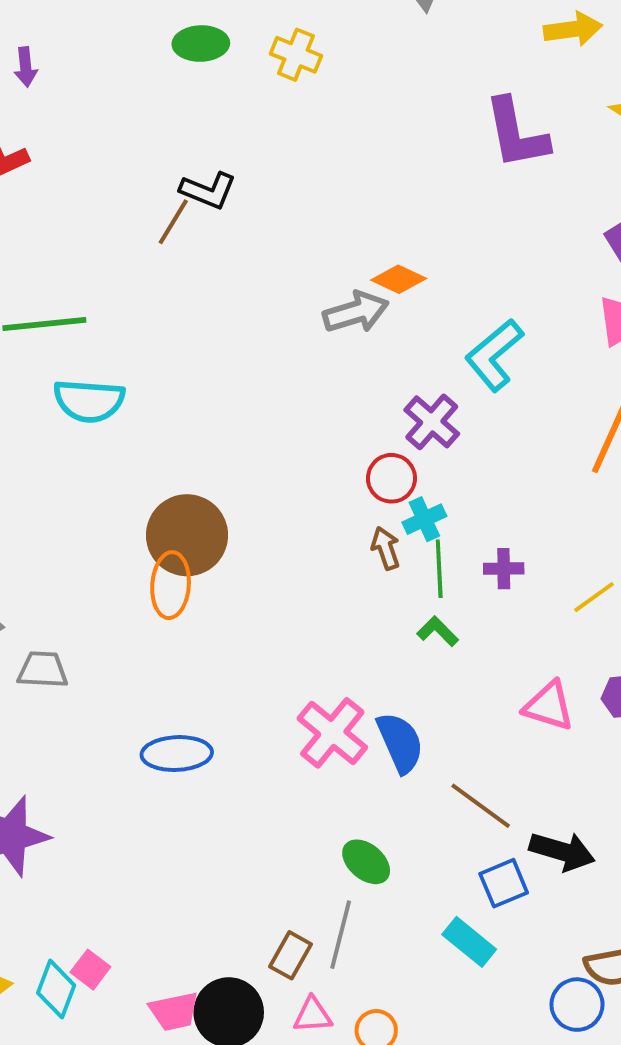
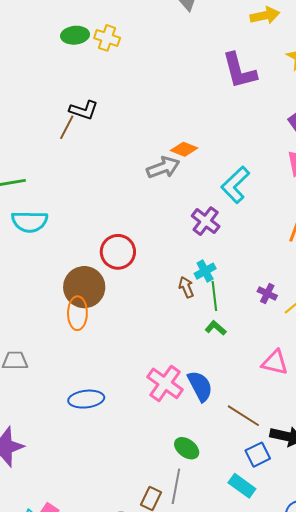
yellow cross: (296, 55) -> (107, 38), moved
red circle: (391, 478) -> (118, 252), moved, size x1.4
purple cross: (504, 569) -> (267, 294), moved, turned 30

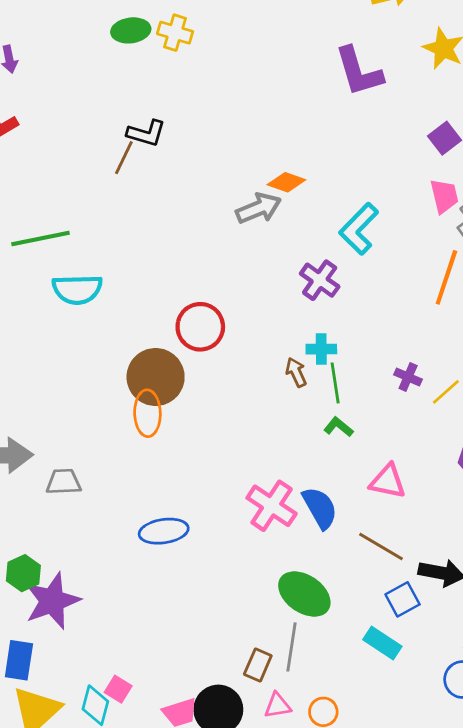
cyan cross: (205, 271) -> (321, 349), turned 30
pink triangle: (275, 362) -> (388, 481), moved
green ellipse: (187, 448) -> (304, 594), size x1.5

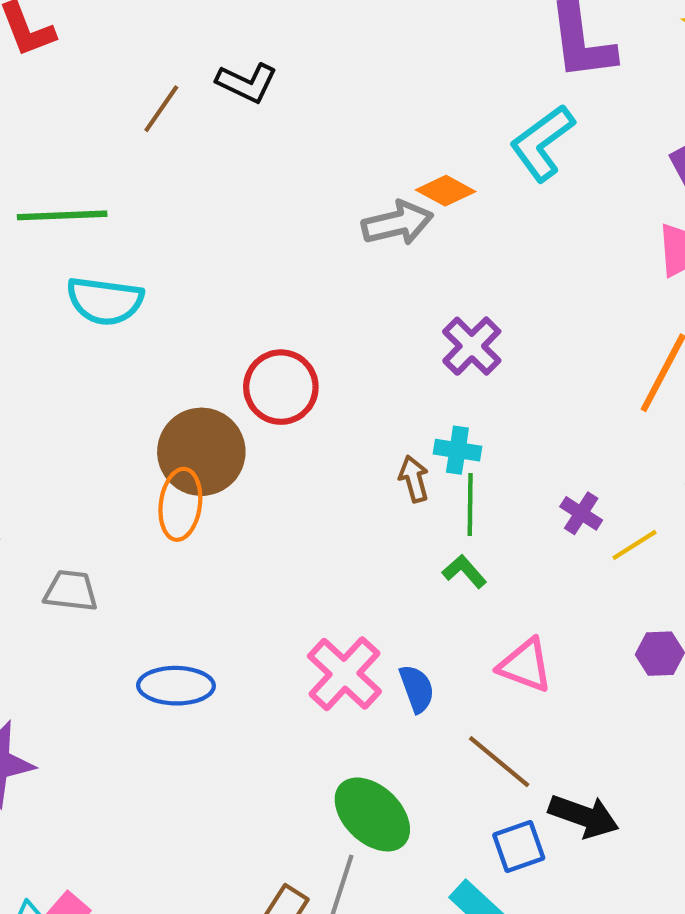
brown line: (124, 158) -> (161, 109), moved
cyan L-shape: (359, 229) -> (542, 143), moved
gray trapezoid: (64, 482) -> (71, 591), moved
blue semicircle: (320, 508) -> (417, 689), size x0.7

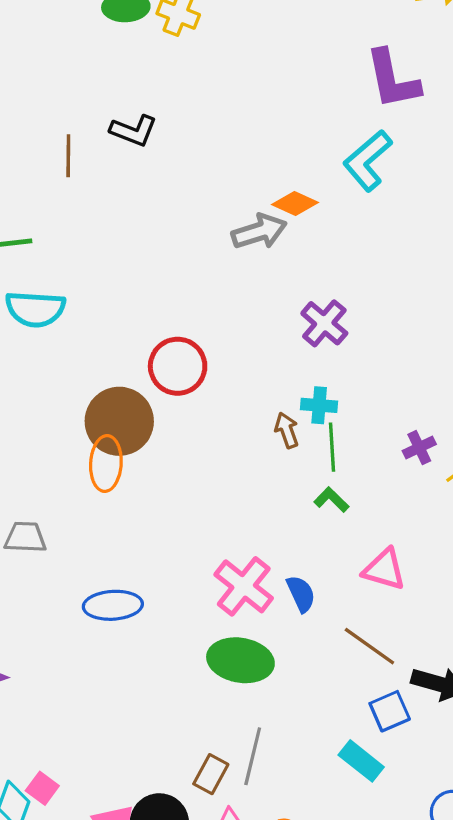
brown line: (161, 109) -> (68, 156), turned -30
purple cross: (581, 513) -> (419, 448), turned 36
green ellipse: (372, 814) -> (240, 660), moved, turned -30

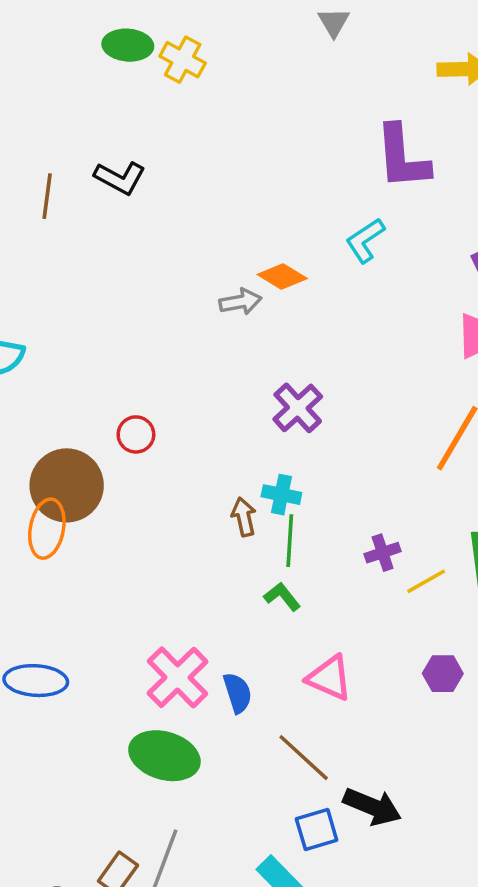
cyan L-shape: (368, 161) -> (365, 240), size x0.7
gray arrow: (259, 232) -> (240, 302), size x0.7
red circle: (178, 366) -> (136, 434), size x0.6

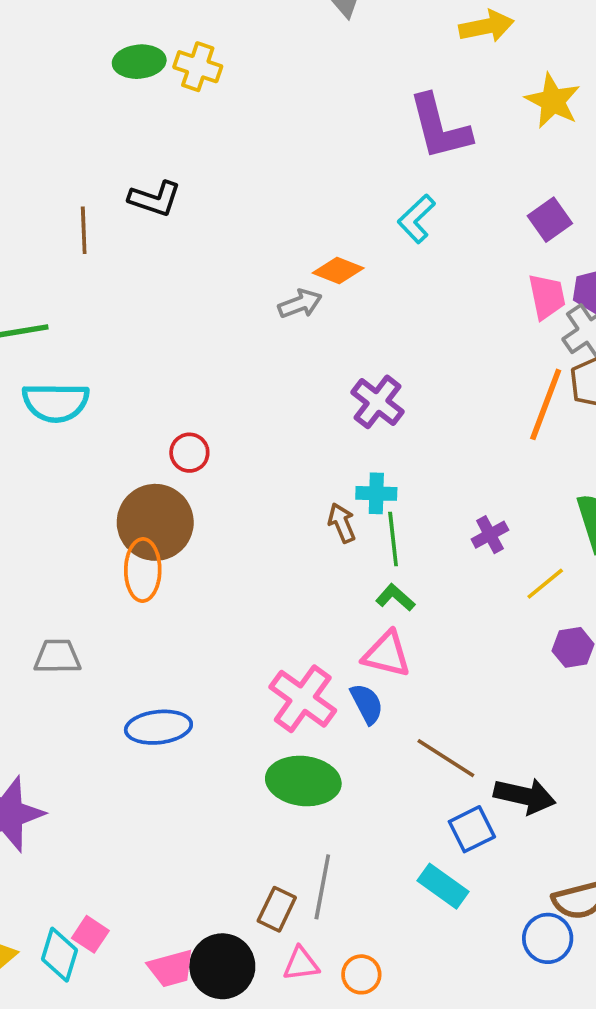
red circle: (136, 434) -> (189, 453), moved
yellow line: (426, 581) -> (545, 584), moved
pink triangle: (329, 678) -> (387, 654), moved

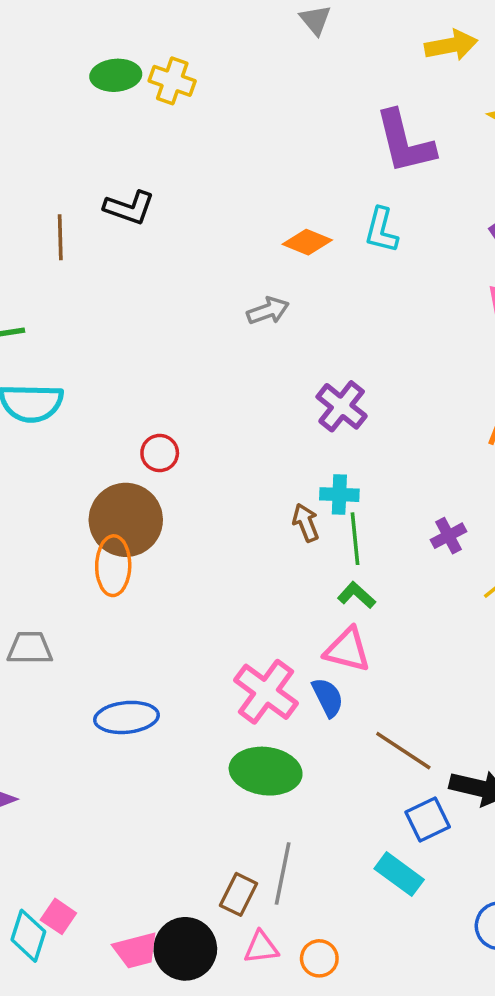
cyan L-shape: (416, 219) -> (381, 230), turned -33
orange diamond: (338, 271) -> (307, 242), moved

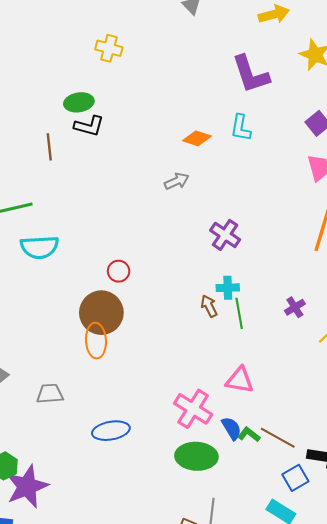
green ellipse: (116, 75) -> (79, 102), moved
green L-shape: (356, 595) -> (249, 435), moved
blue semicircle: (328, 697) -> (232, 428), moved

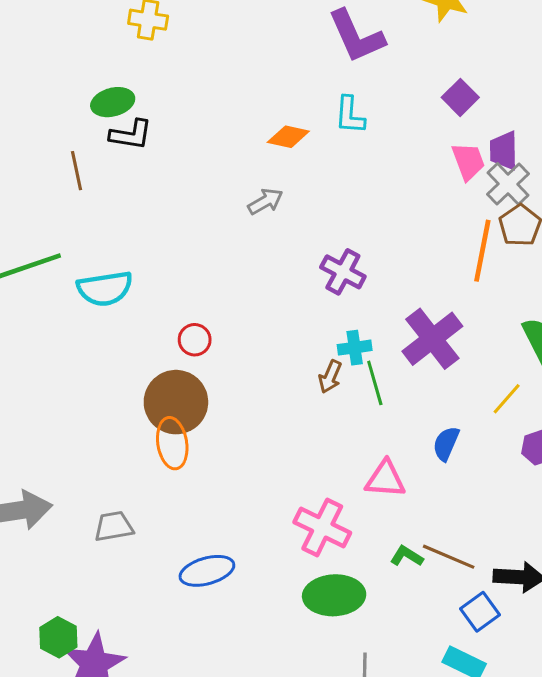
cyan semicircle: (39, 247) -> (105, 289), moved
brown arrow: (209, 306) -> (330, 377), turned -125
purple cross: (295, 307) -> (432, 339), moved, size x2.0
blue semicircle: (232, 428) -> (446, 444), moved, turned -120

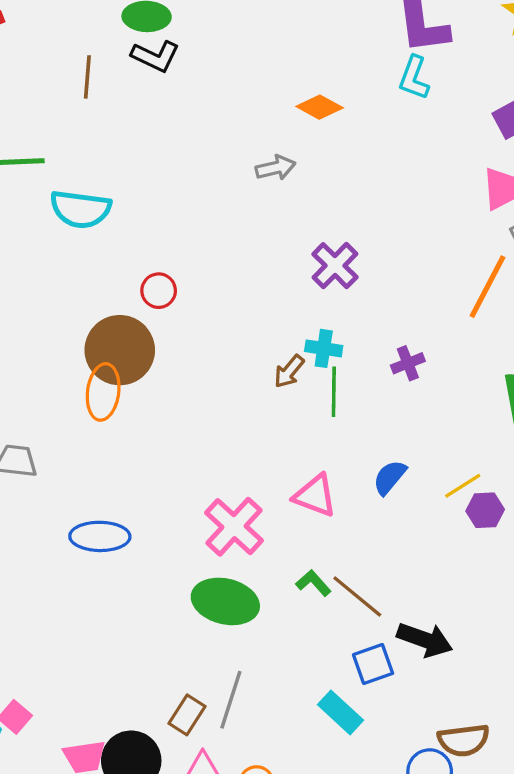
cyan L-shape: (350, 115) -> (414, 78), moved
purple cross: (432, 339) -> (408, 363), size x0.5
yellow line: (507, 399) -> (463, 486), moved

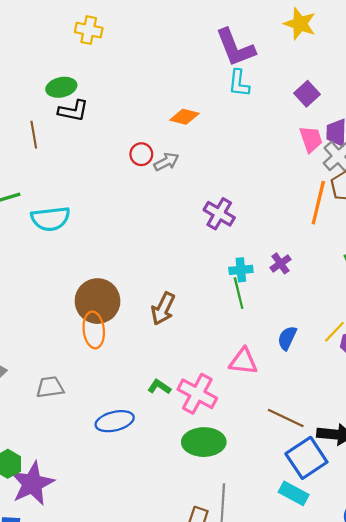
red circle: (159, 291) -> (141, 154), moved
cyan cross: (324, 348) -> (241, 270), moved
brown arrow: (289, 371) -> (163, 309), moved, size x1.4
green L-shape: (313, 583) -> (159, 387), moved
blue square: (373, 664) -> (306, 458), size x1.5

